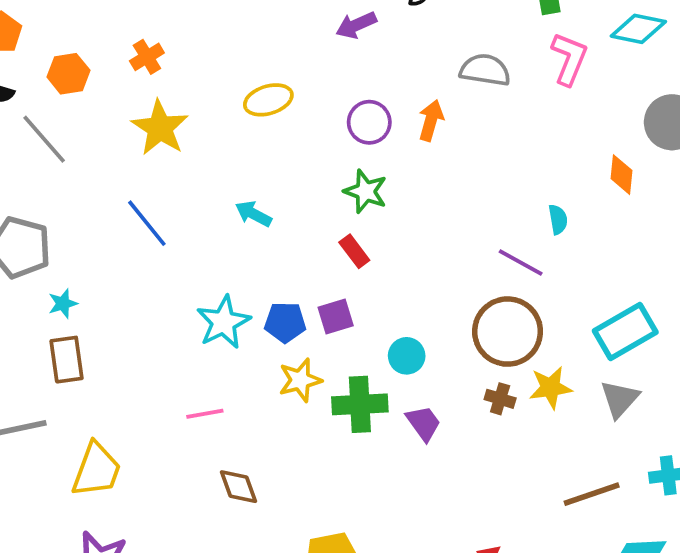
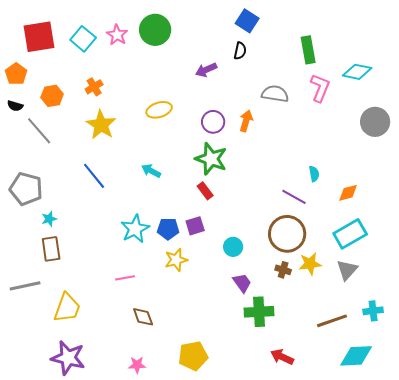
orange diamond: (622, 175) -> (348, 193), moved, turned 70
green star: (366, 191) -> (211, 159), size x1.4
green cross: (360, 404) -> (259, 312), moved

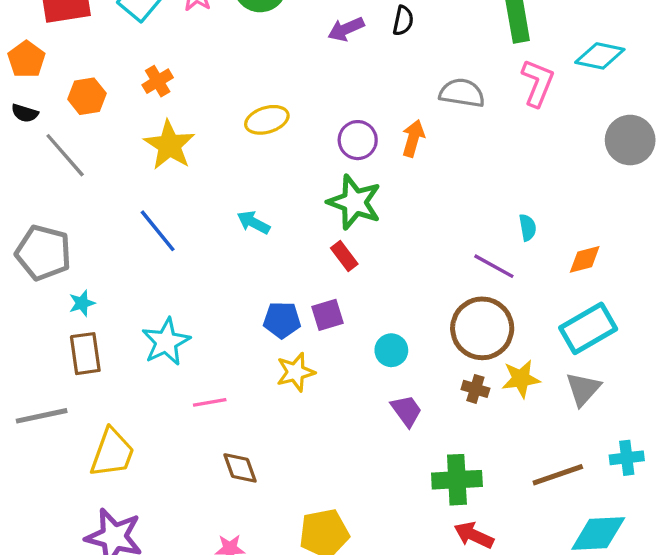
purple arrow: (206, 70) -> (346, 29), moved
cyan star: (135, 229) -> (166, 342), moved
green cross: (259, 312) -> (457, 480), moved

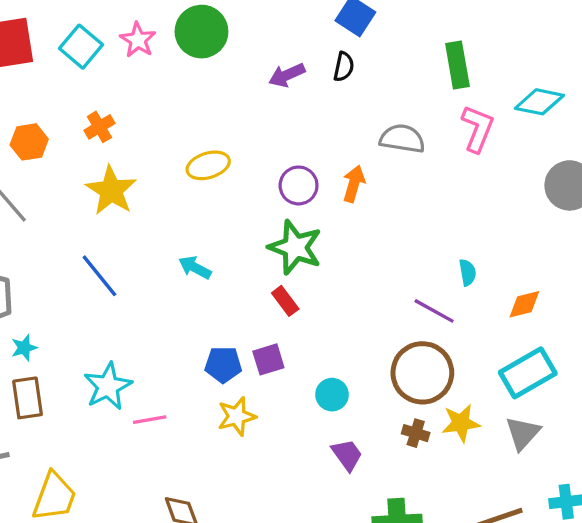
pink line: (210, 402) -> (150, 420), moved

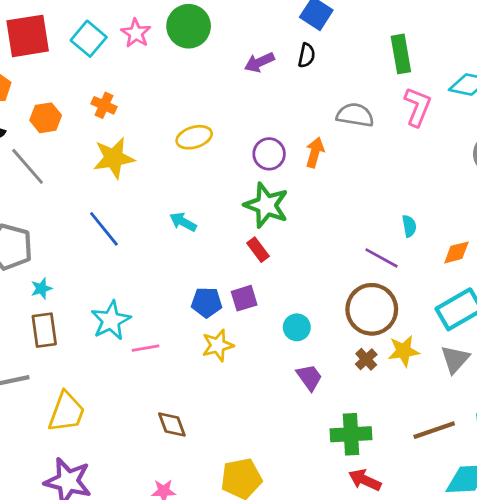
orange cross: (99, 127) -> (104, 105), turned -35
yellow star: (111, 190) -> (114, 158), turned 30
brown cross: (416, 433) -> (366, 359), turned 30

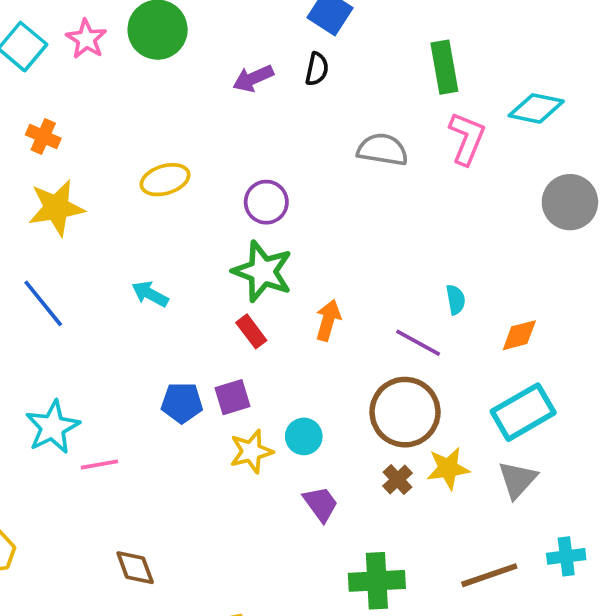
orange arrow: (315, 153) -> (328, 320), moved
yellow star: (218, 345) -> (251, 451), moved

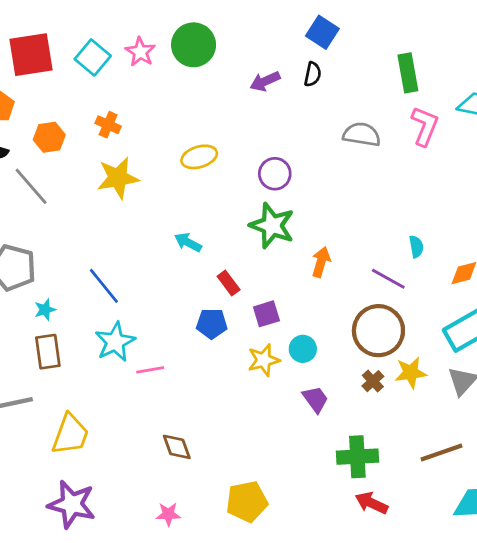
blue line: (43, 303) -> (104, 286), moved
red rectangle: (251, 331) -> (229, 283), moved
purple square: (233, 397) -> (266, 314), moved

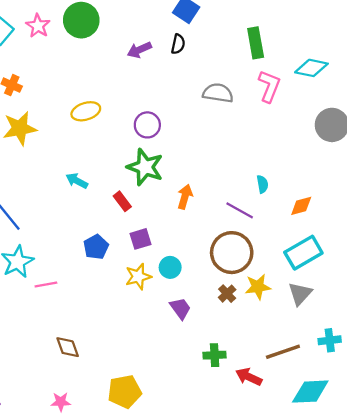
red rectangle: (229, 283) -> (122, 201), moved
blue pentagon: (212, 324) -> (96, 247), turned -30
green cross: (357, 457) -> (215, 355), size x0.7
red arrow: (371, 503) -> (249, 377), moved

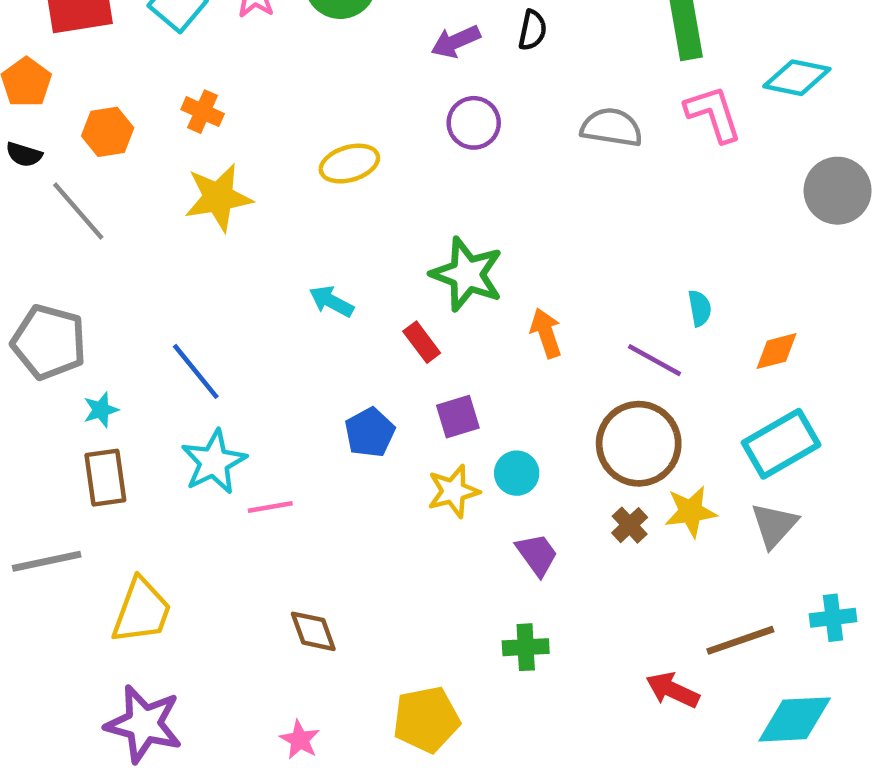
pink L-shape: (269, 86) -> (713, 114), turned -40
purple circle: (147, 125) -> (474, 123), moved
orange arrow: (185, 197) -> (546, 333), turned -35
green cross: (215, 355) -> (526, 647), moved
pink star: (61, 402) -> (300, 740), turned 30

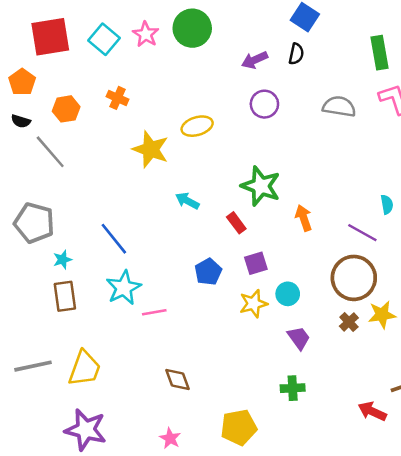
yellow star: (218, 197) -> (151, 149), moved, turned 30
gray line: (47, 561) -> (33, 366), moved

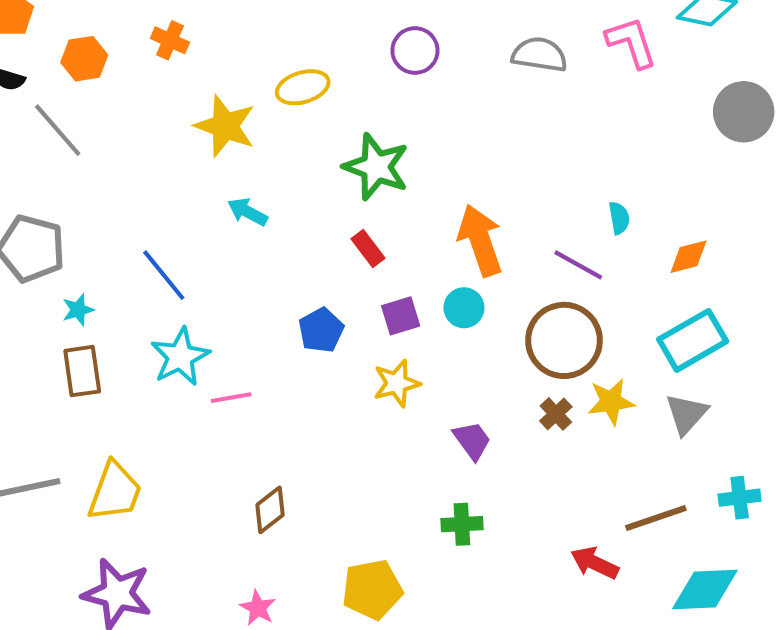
green star: (261, 186) -> (376, 167), moved
cyan arrow: (187, 201) -> (248, 212), moved
orange arrow: (304, 218) -> (480, 240), size x1.6
cyan circle: (288, 294) -> (464, 308), moved
brown diamond: (178, 380) -> (270, 510), turned 72

